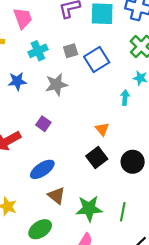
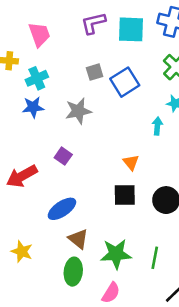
cyan cross: (38, 51) -> (37, 78), moved
black square: (97, 157) -> (125, 195), turned 36
green ellipse: (40, 229) -> (73, 272), moved, turned -50

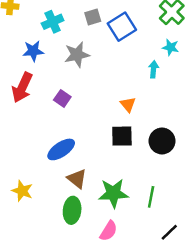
cyan cross: (37, 78) -> (53, 22), moved
red arrow: (22, 176) -> (22, 87), moved, turned -36

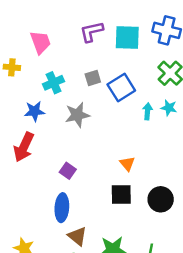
cyan arrow: (154, 69) -> (148, 111), moved
purple square: (62, 98) -> (68, 171), moved
blue ellipse: (61, 149) -> (62, 208), turned -52

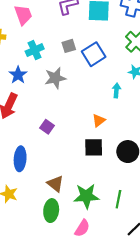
blue star: (34, 111) -> (18, 75), turned -30
cyan arrow: (148, 111) -> (116, 90), moved
orange triangle: (127, 164) -> (99, 120), turned 32
blue ellipse: (62, 208) -> (20, 159), moved

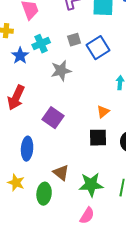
blue star: (18, 75) -> (20, 56), moved
purple square: (47, 127) -> (53, 118), size x1.5
green ellipse: (51, 211) -> (44, 194), moved

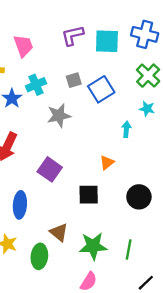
black square: (98, 138) -> (89, 195), moved

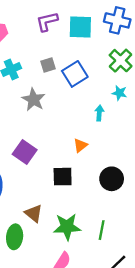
gray star: (59, 116) -> (34, 100), turned -30

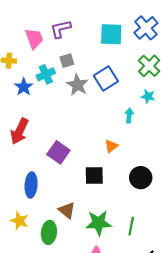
blue cross: (117, 20) -> (146, 28), turned 35
purple L-shape: (47, 22) -> (61, 29), moved
gray square: (48, 65) -> (67, 61), moved
gray star: (34, 100) -> (77, 85), moved

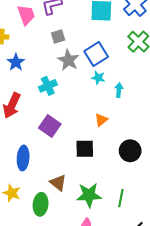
cyan cross: (46, 74) -> (48, 86), moved
cyan star: (148, 96) -> (98, 78), moved

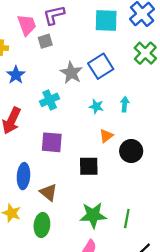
gray square: (58, 36) -> (45, 41), moved
cyan star: (98, 78) -> (96, 106), moved
purple square: (50, 126) -> (52, 142), turned -30
black circle: (130, 151) -> (131, 151), moved
brown triangle: (58, 183) -> (48, 192), moved

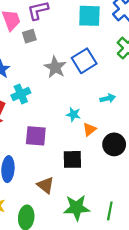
cyan cross: (50, 100) -> (21, 94), moved
cyan arrow: (125, 104) -> (108, 98), turned 72
cyan star: (96, 106) -> (73, 114), moved
brown triangle: (48, 192) -> (46, 185), moved

